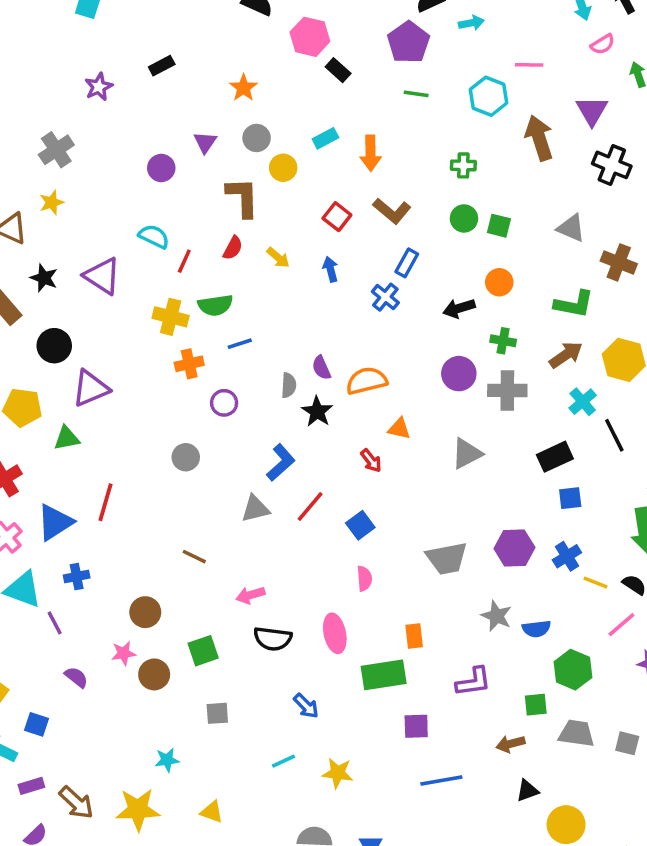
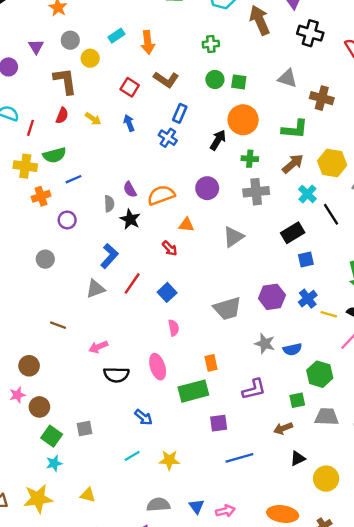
orange circle: (499, 282) -> (243, 120), size x1.6
black arrow: (459, 308) -> (218, 140), turned 144
purple circle: (459, 374) -> (207, 188), moved
green square: (203, 651) -> (52, 436), moved, turned -30

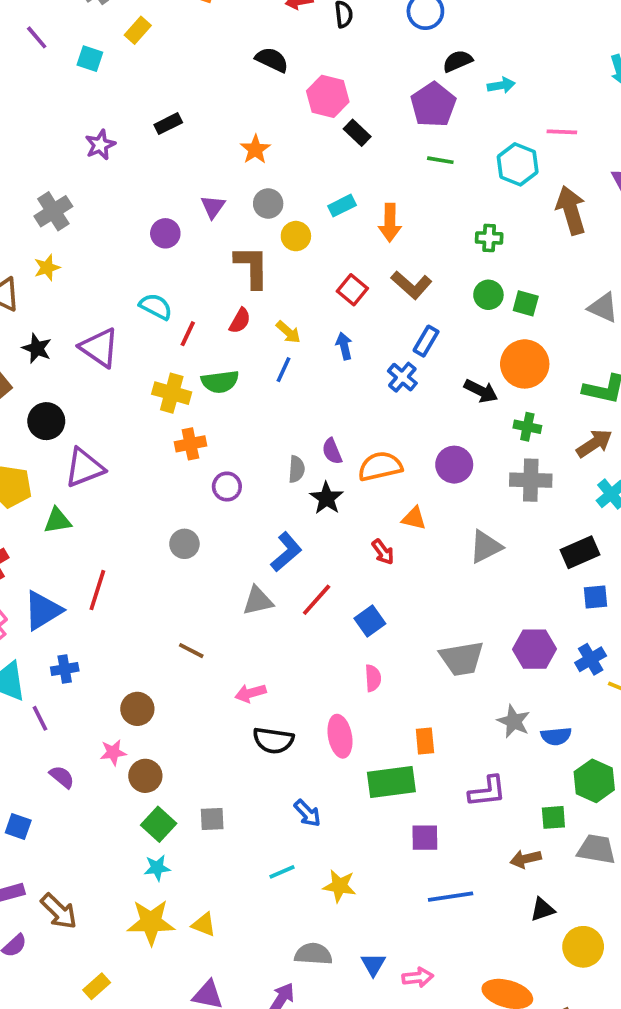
black arrow: (218, 140) -> (481, 391), turned 78
blue line: (73, 179) -> (284, 370), moved, turned -49
yellow star: (38, 499) -> (151, 922), moved

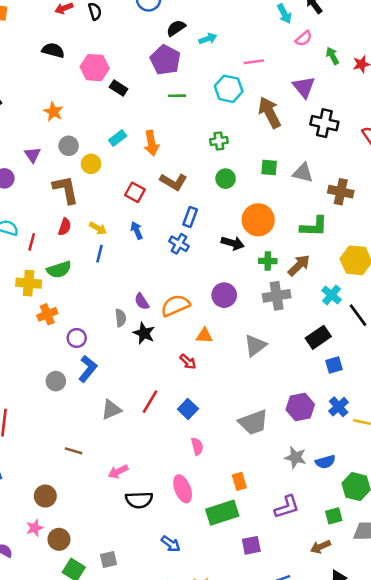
green square: (526, 303) -> (269, 167), moved
brown arrow: (594, 443) -> (299, 265), moved
blue L-shape: (286, 552) -> (88, 369), moved

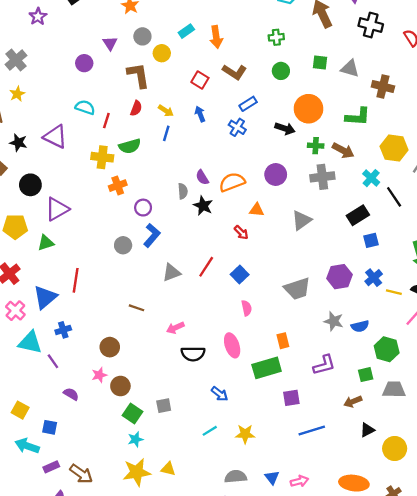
blue rectangle: (190, 217) -> (248, 104), turned 36
brown arrow: (299, 265) -> (343, 151), turned 70

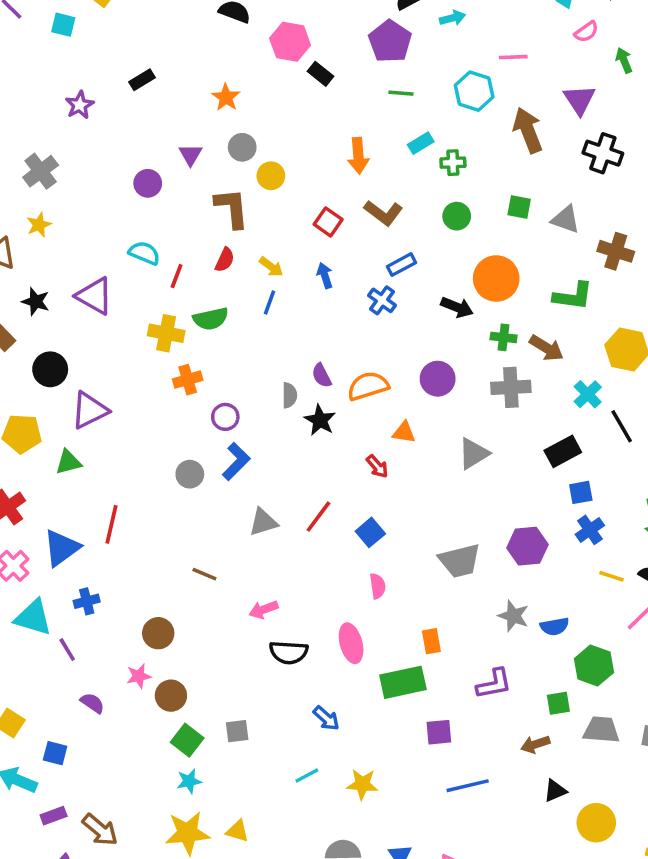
cyan rectangle: (186, 31) -> (421, 143), moved
blue cross: (374, 278) -> (590, 530), moved

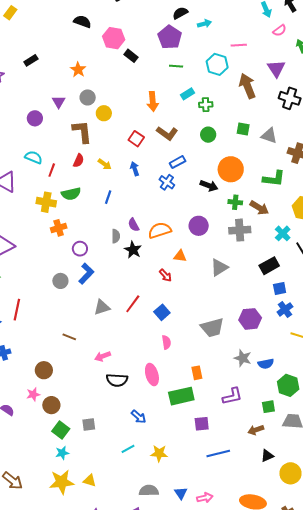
blue line: (270, 303) -> (108, 197), moved

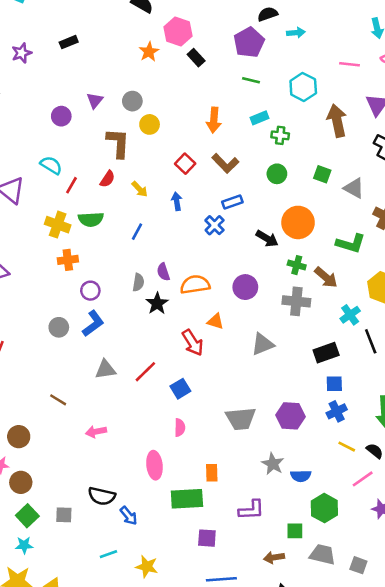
pink line: (239, 45) -> (349, 64), moved
orange star: (78, 70) -> (149, 52), moved
red arrow: (165, 275) -> (193, 343), size x1.5
black semicircle: (117, 380) -> (102, 496), moved

